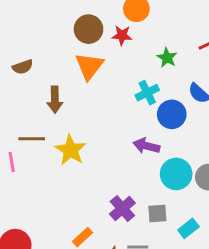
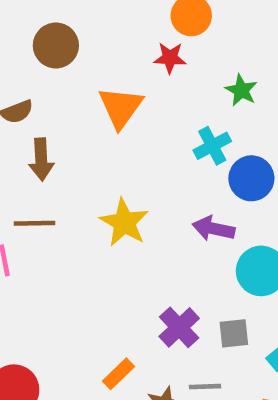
brown circle: (89, 29) -> (56, 45), moved
brown arrow: (55, 100) -> (41, 159), moved
yellow star: (71, 150) -> (124, 223), moved

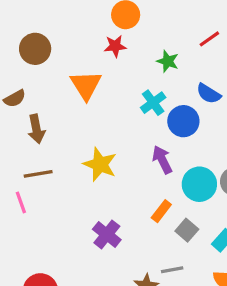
purple arrow: (213, 229) -> (162, 160), turned 60
purple cross: (179, 327) -> (107, 235), moved
gray square: (234, 333) -> (187, 230), turned -35
orange rectangle: (119, 374) -> (161, 211), moved

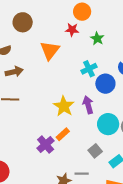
green star: (168, 61) -> (97, 38), moved
brown arrow: (36, 129) -> (14, 72), turned -102
yellow star: (100, 164) -> (64, 106), moved
orange rectangle: (161, 211) -> (63, 134), moved

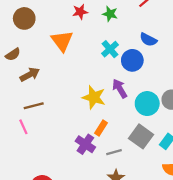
gray square: (95, 151) -> (141, 136), size x1.5
gray line: (82, 174) -> (114, 152), moved

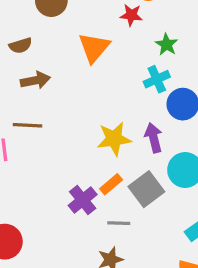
green star: (110, 14) -> (166, 45), moved
yellow star: (94, 97) -> (114, 139), turned 30
gray square: (141, 136) -> (146, 189), moved

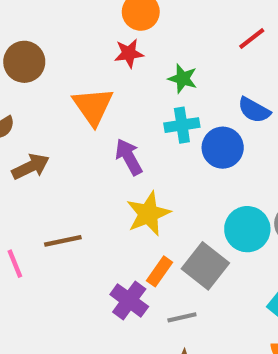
cyan cross: (157, 79) -> (182, 125), turned 30
brown line: (27, 125) -> (63, 241), moved
purple arrow: (154, 138) -> (129, 157), moved

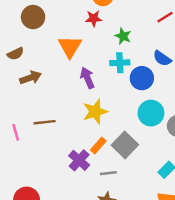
cyan circle: (247, 229) -> (151, 113), moved

